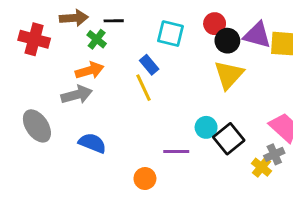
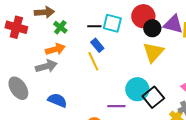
black line: (114, 21) -> (94, 26), moved
red circle: (215, 24) -> (143, 16), size x1.5
cyan circle: (206, 127) -> (137, 89), size x1.5

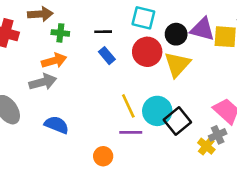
red circle: (143, 16) -> (147, 52), moved
cyan square: (112, 23) -> (143, 18), moved
green cross: (60, 27) -> (60, 33), turned -32
yellow line: (93, 61) -> (128, 106), moved

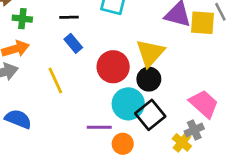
black circle: (176, 34) -> (149, 79), moved
red circle: (147, 52) -> (113, 67), moved
yellow line: (128, 106) -> (55, 81), moved
orange circle: (103, 156) -> (123, 144), moved

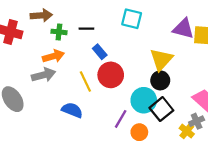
black line: (69, 17) -> (86, 29), moved
red circle: (113, 67) -> (111, 75), moved
blue semicircle: (18, 119) -> (72, 110), moved
purple line: (99, 127) -> (121, 119), turned -60

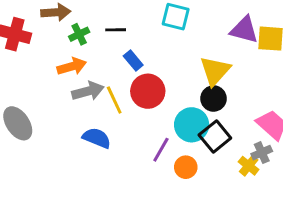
green cross: (59, 32) -> (79, 34), turned -32
gray arrow: (44, 75) -> (88, 91), moved

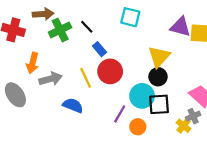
black line: (116, 30) -> (87, 27), turned 48
green cross: (79, 34) -> (60, 30), size x1.5
orange arrow: (72, 66) -> (32, 63), moved, turned 120
gray arrow: (88, 91) -> (51, 79), moved
black square: (215, 136) -> (159, 104), turned 35

